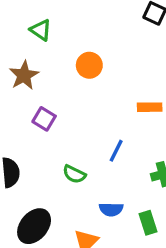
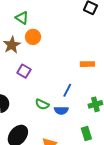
orange circle: (89, 65) -> (33, 37), moved
blue semicircle: (111, 209) -> (61, 110), moved

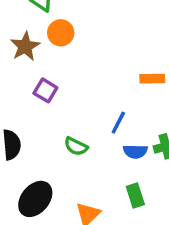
blue semicircle: (61, 110) -> (135, 151), moved
green rectangle: (86, 134) -> (135, 196), moved

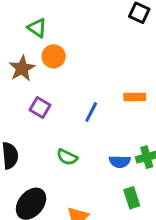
blue line: (118, 123) -> (91, 112), moved
green rectangle: (135, 196) -> (132, 198), moved

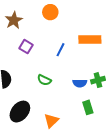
orange circle: (54, 56) -> (50, 12), moved
orange rectangle: (135, 97) -> (90, 40), size x1.5

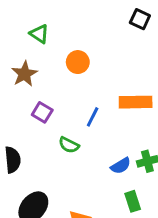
green semicircle: (44, 80) -> (69, 145), moved
blue semicircle: (80, 83) -> (121, 166), turned -32

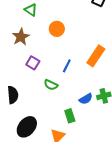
orange rectangle: (136, 102) -> (96, 56), turned -55
green rectangle: (133, 201) -> (70, 116), moved

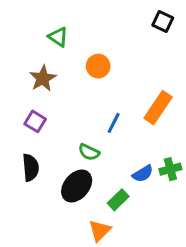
purple square: (33, 63) -> (35, 121), moved
green rectangle: (70, 116) -> (118, 200), turned 64
black ellipse: (27, 127) -> (77, 186), moved

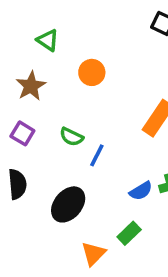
blue line: (114, 123) -> (97, 155), moved
green semicircle: (89, 152) -> (71, 137), moved
green rectangle: (118, 200) -> (129, 233), moved

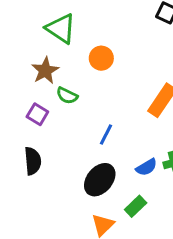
green triangle: (48, 40) -> (61, 29), size x1.5
green semicircle: (71, 137) -> (67, 96), moved
black ellipse: (68, 204) -> (100, 180), moved

